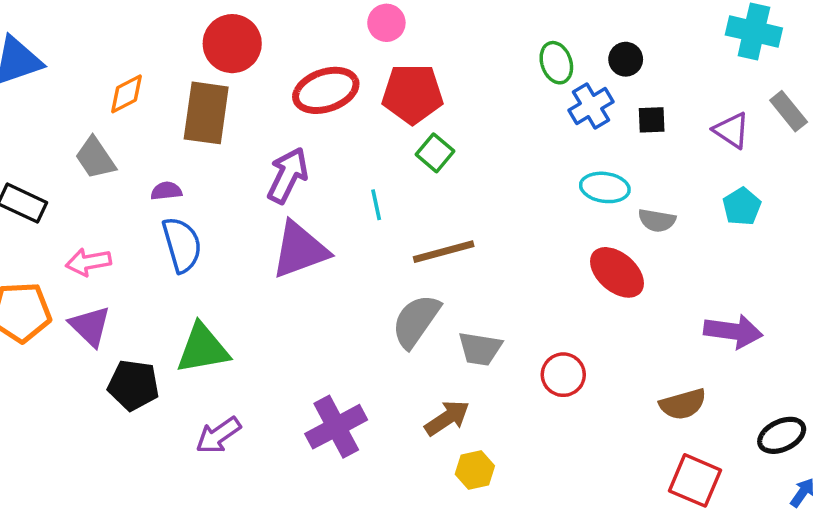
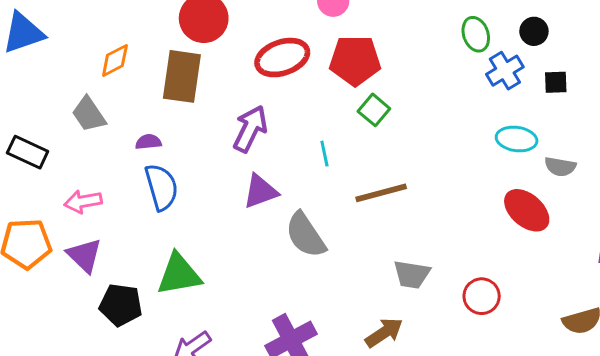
purple triangle: (300, 250) -> (260, 191), size x0.7
gray semicircle: (416, 321) -> (306, 235), moved, turned -69

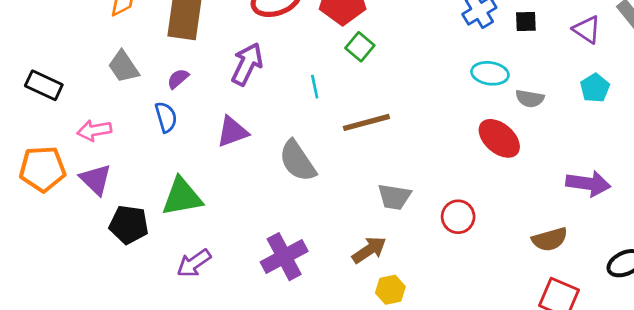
gray trapezoid: (89, 114) -> (123, 67), moved
purple semicircle: (148, 142) -> (178, 79), moved, turned -35
blue semicircle: (161, 187) -> (166, 117), size x0.7
purple triangle: (260, 191) -> (232, 132), moved

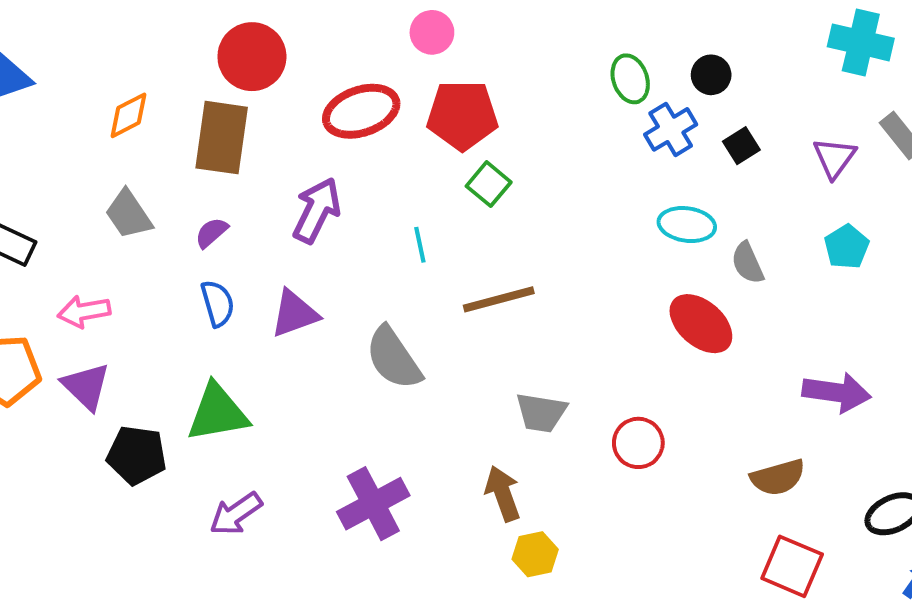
black square: (526, 22) -> (741, 146), turned -30
purple triangle: (587, 29) -> (834, 158), turned 32
gray semicircle: (530, 99) -> (748, 263), turned 56
blue semicircle: (166, 117) -> (218, 303), moved
brown arrow: (369, 250) -> (503, 494), turned -76

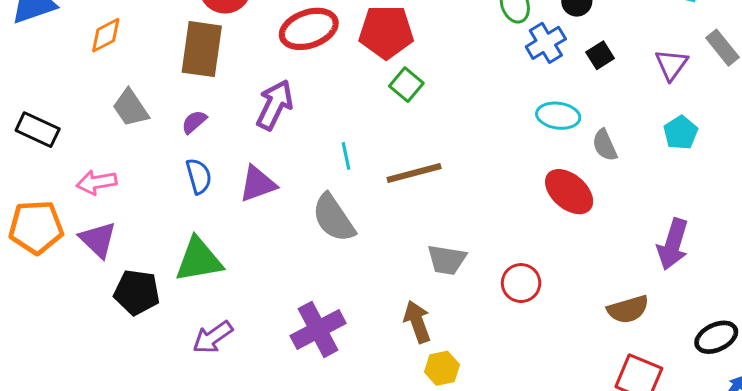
orange diamond: (129, 115) -> (106, 35), moved
cyan line: (420, 245) -> (346, 156), moved
purple arrow: (837, 392) -> (673, 244), turned 99

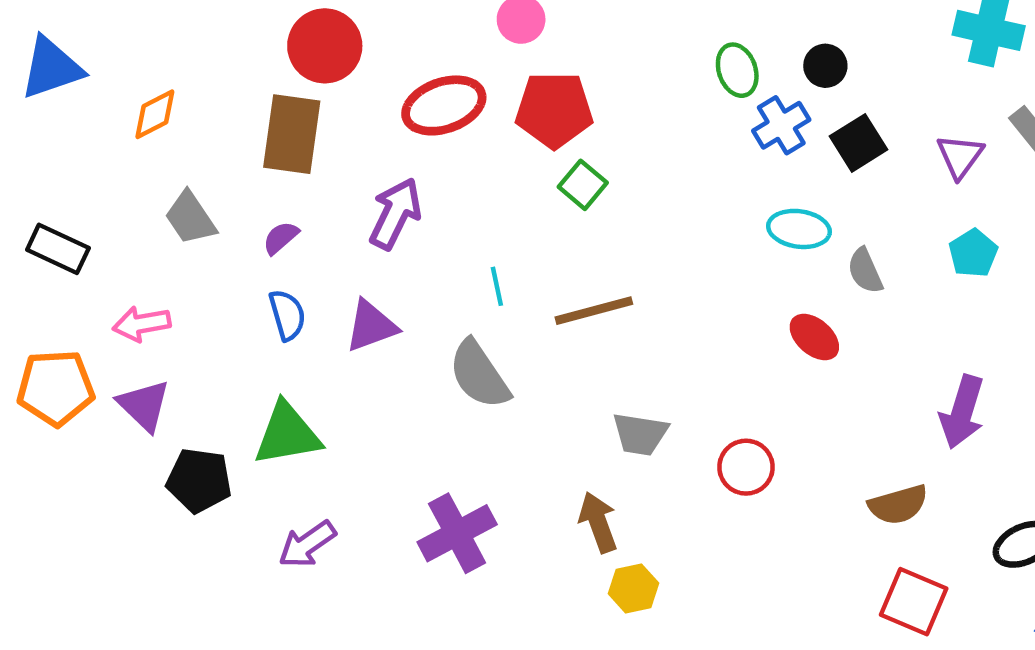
black square: (600, 55) -> (858, 143), size x1.4
red ellipse: (569, 192) -> (814, 337), size x0.7

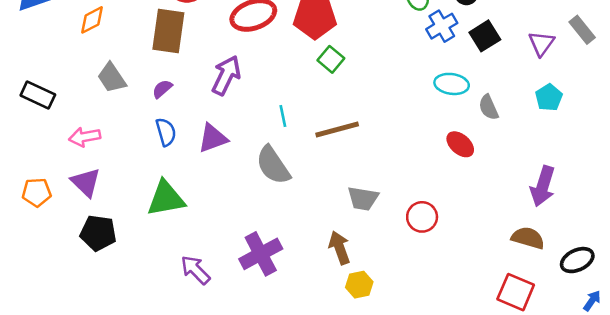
orange pentagon: (56, 388) -> (37, 192), moved, size x0.7
black pentagon: (199, 480) -> (98, 233), moved
brown semicircle: (898, 505) -> (528, 238), moved, turned -148
purple arrow: (307, 544) -> (195, 270), moved, turned 80

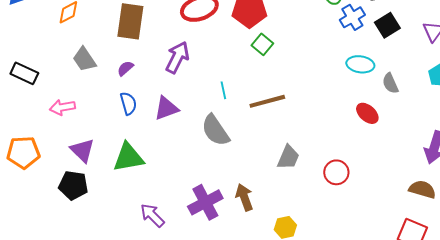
purple triangle: (86, 182) -> (82, 150), moved
orange pentagon: (37, 192) -> (23, 152), size x1.4
gray trapezoid: (363, 198) -> (288, 157), turned -76
brown arrow: (340, 248) -> (244, 197), moved

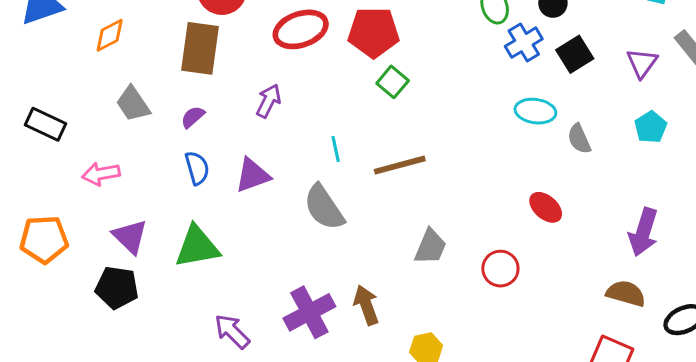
purple arrow: (177, 57) -> (269, 101), size x0.7
red ellipse: (367, 113) -> (546, 207), moved

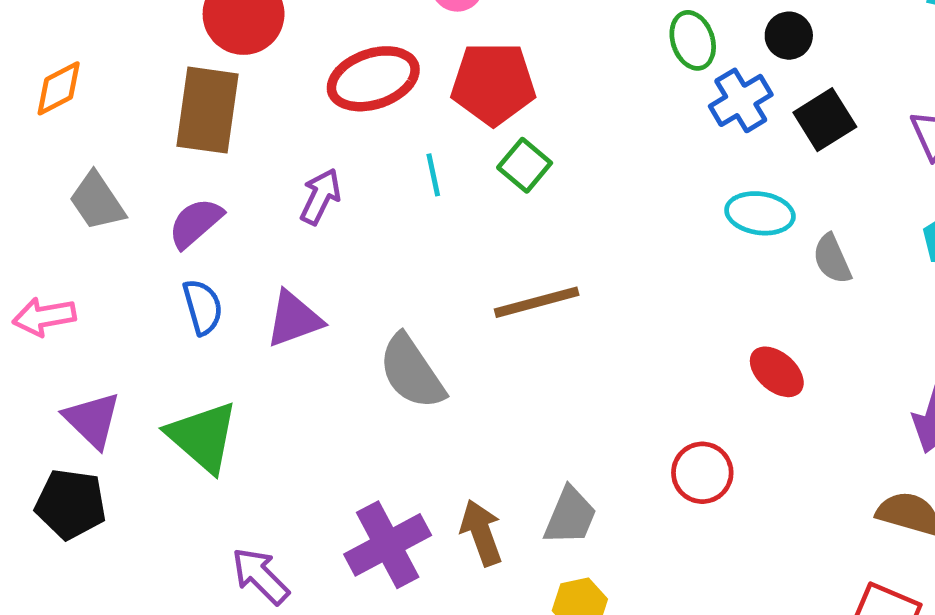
purple semicircle: (193, 117) -> (196, 223), size x1.4
cyan line: (336, 149) -> (433, 175), moved
green triangle: (197, 247) -> (203, 437), turned 51
gray trapezoid: (430, 247) -> (570, 516), moved

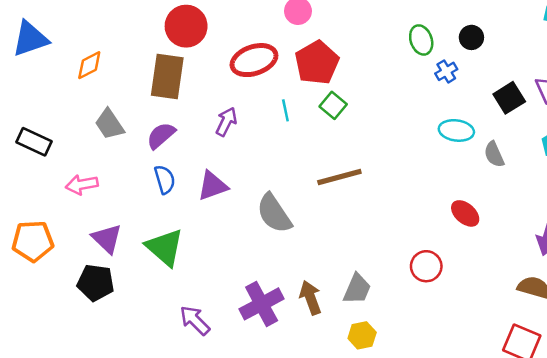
red pentagon: (493, 84) -> (317, 63), turned -30
blue cross: (741, 100) -> (446, 71), size x0.7
black square: (825, 120) -> (509, 98), moved

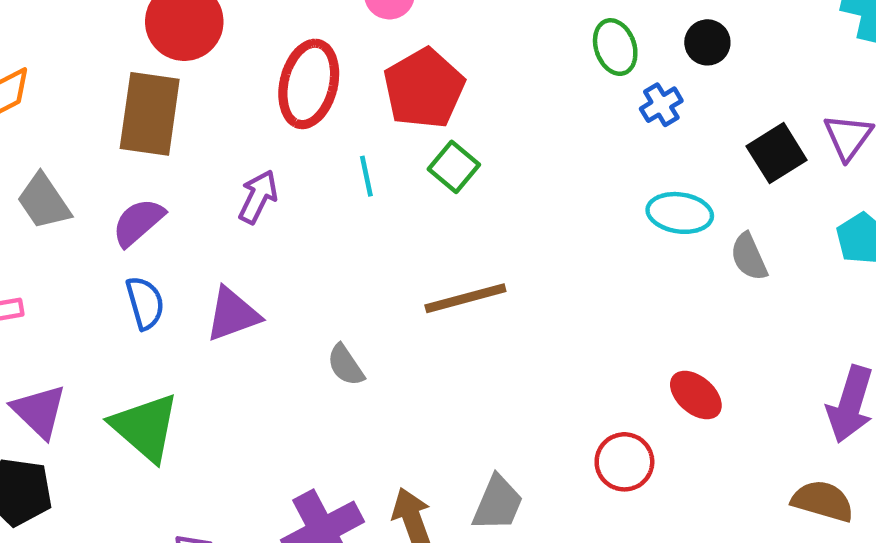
red ellipse: (254, 60) -> (309, 84), turned -57
gray semicircle: (274, 213) -> (346, 365), size x0.6
red ellipse: (465, 213) -> (696, 395), moved

